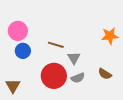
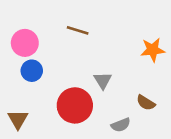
brown line: (56, 45) -> (78, 30), moved
gray semicircle: (78, 78) -> (121, 125), moved

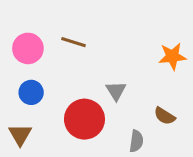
brown line: (78, 30) -> (73, 42), moved
blue circle: (32, 71) -> (31, 92), moved
gray semicircle: (121, 125) -> (136, 141), turned -60

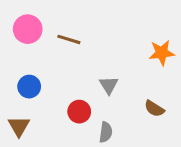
pink circle: (28, 48) -> (28, 29), moved
red circle: (84, 119) -> (79, 112), size x0.6
gray semicircle: (136, 141) -> (106, 132), moved

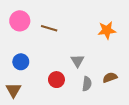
orange star: (162, 53) -> (107, 30), moved
brown semicircle: (154, 109) -> (110, 78), turned 128
gray semicircle: (106, 132) -> (87, 84), moved

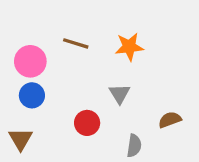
pink circle: (20, 21) -> (30, 61), moved
orange star: (107, 30) -> (129, 47), moved
gray semicircle: (87, 84) -> (134, 146), moved

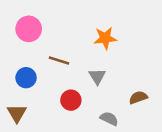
brown line: (76, 43) -> (59, 61), moved
pink circle: (30, 61) -> (29, 29), moved
gray semicircle: (134, 146) -> (109, 119), turned -72

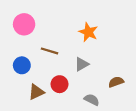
orange star: (105, 38) -> (88, 32), turned 30
gray triangle: (97, 76) -> (82, 64), turned 32
brown triangle: (17, 113) -> (36, 92), moved, turned 35

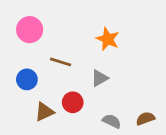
brown semicircle: (116, 82) -> (145, 118), moved

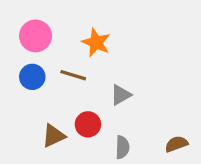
orange star: (108, 39) -> (96, 42), moved
blue circle: (27, 79) -> (32, 77), moved
gray semicircle: (112, 121) -> (122, 147), moved, turned 66

